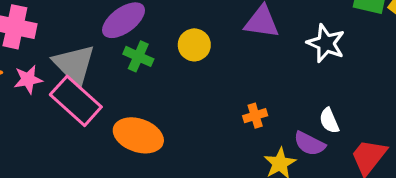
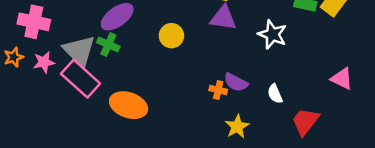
green cross: (138, 56) -> (108, 45), moved
orange cross: (255, 116) -> (218, 90), turned 30
purple semicircle: (309, 144) -> (236, 82), moved

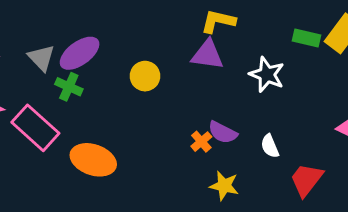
gray triangle: (79, 51) -> (41, 58), moved, size x0.7
orange cross: (218, 90) -> (201, 142), turned 36
yellow star: (237, 127) -> (224, 186), turned -30

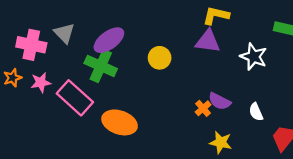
gray triangle: (41, 58) -> (64, 33), moved
green cross: (69, 87) -> (101, 66), size x1.5

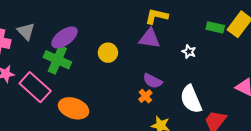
white star: (254, 57) -> (189, 52), size x0.6
purple semicircle: (219, 101) -> (152, 81), moved
white semicircle: (256, 112) -> (191, 99), size x1.8

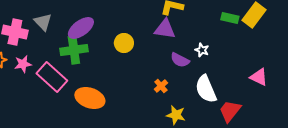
white star: (189, 52) -> (202, 50), moved
green cross: (57, 60) -> (74, 50), turned -32
purple semicircle: (152, 81) -> (180, 60), moved

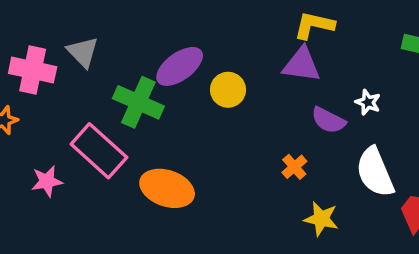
purple ellipse: (81, 28) -> (180, 66), moved
green cross: (74, 50) -> (138, 102), turned 32
pink star: (23, 64) -> (47, 181), moved

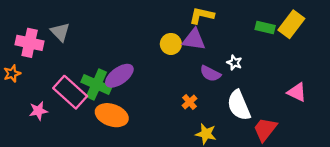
purple ellipse: (180, 66) -> (119, 76), moved
yellow circle: (228, 90) -> (171, 44), moved
green cross: (138, 102) -> (96, 84), moved

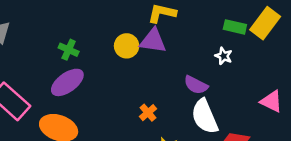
white star: (234, 63) -> (224, 56), moved
purple semicircle: (210, 74) -> (196, 85), moved
green cross: (96, 84) -> (69, 50), moved, size x0.6

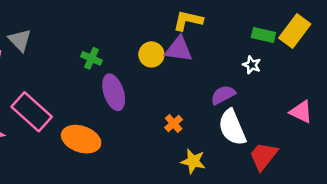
purple ellipse: (67, 82) -> (114, 92), moved, turned -72
purple semicircle: (196, 85) -> (223, 95), turned 125

